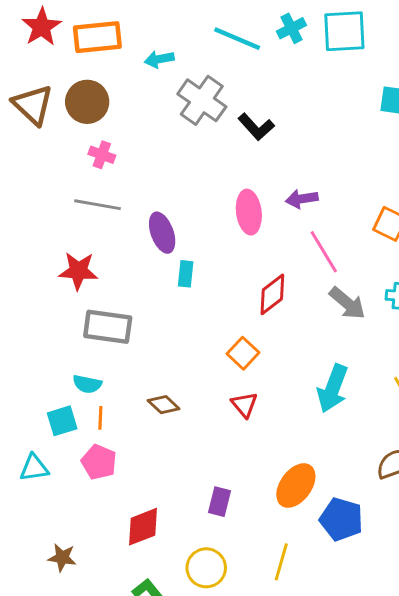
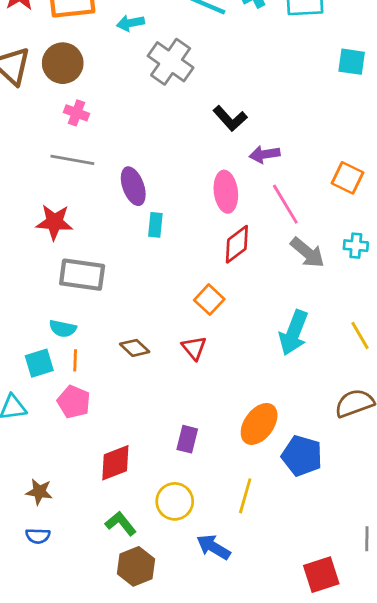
black L-shape: (256, 127) -> (230, 118), moved
pink ellipse: (249, 212) -> (226, 192), moved
red triangle: (244, 405) -> (194, 348), moved

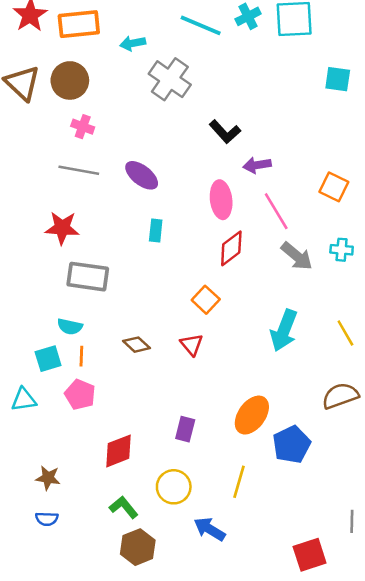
purple ellipse: (133, 186) -> (142, 175), moved, turned -32
blue pentagon: (302, 456) -> (292, 445), turned 30

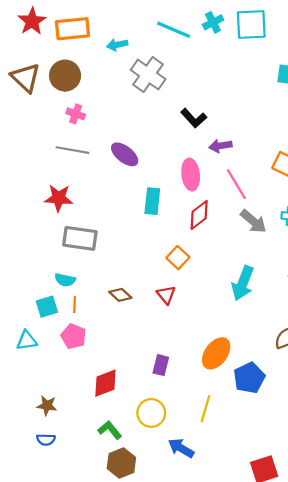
cyan rectangle: (156, 230) -> (152, 201), moved, size x1.4

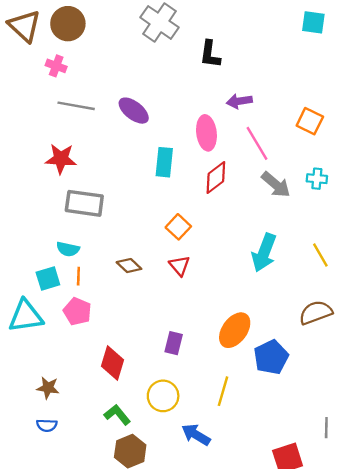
pink cross: (76, 114) -> (56, 66), moved
black L-shape: (194, 118) -> (210, 54), moved, turned 50
orange square: (178, 258) -> (178, 227), moved
cyan triangle: (27, 341) -> (26, 316), size x1.5
red diamond: (105, 383) -> (113, 363), turned -52

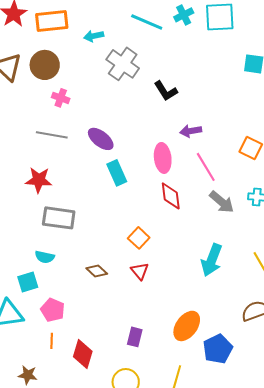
black L-shape: (210, 54) -> (166, 91), turned -40
pink cross: (56, 66) -> (61, 98), moved
cyan rectangle: (164, 162) -> (117, 173), moved, turned -30
red diamond: (216, 177) -> (171, 196), turned -60
orange line: (78, 276) -> (52, 341), moved

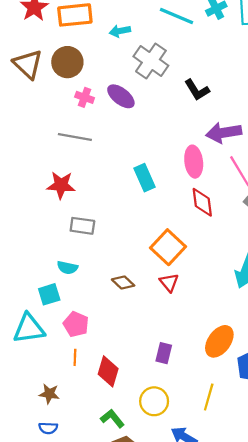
purple arrow: (191, 131) -> (224, 133), size x1.5
purple ellipse: (101, 139) -> (121, 96), moved
gray rectangle: (59, 218) -> (82, 226), size x0.7
orange square: (139, 238) -> (168, 247), size x1.5

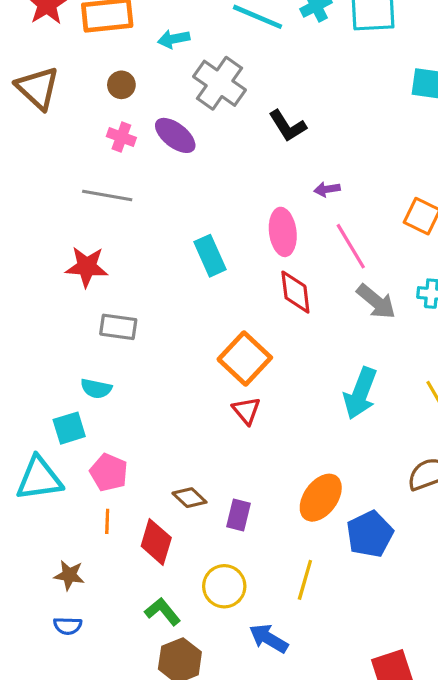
brown circle: (67, 62) -> (121, 85), moved, size x0.6
purple arrow: (224, 133) -> (327, 189), size x0.5
brown diamond: (123, 283) -> (189, 498), moved

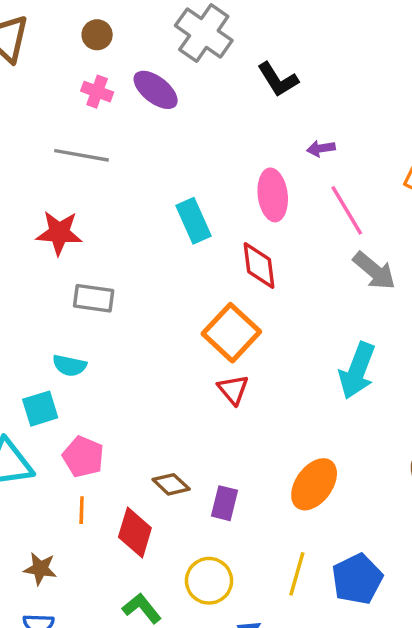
red diamond: (295, 292) -> (259, 266), moved
blue pentagon: (370, 534) -> (357, 579), moved

